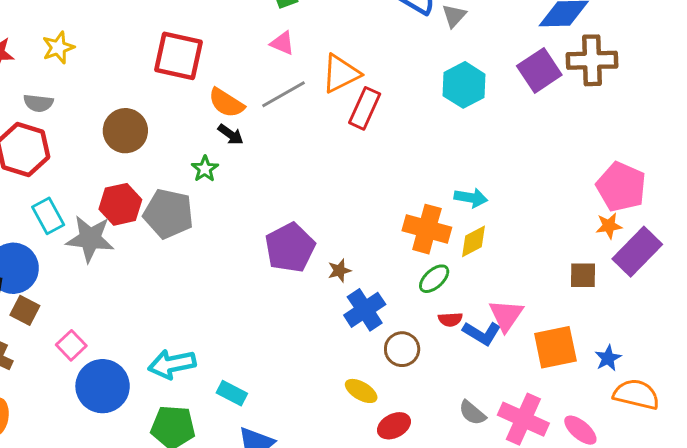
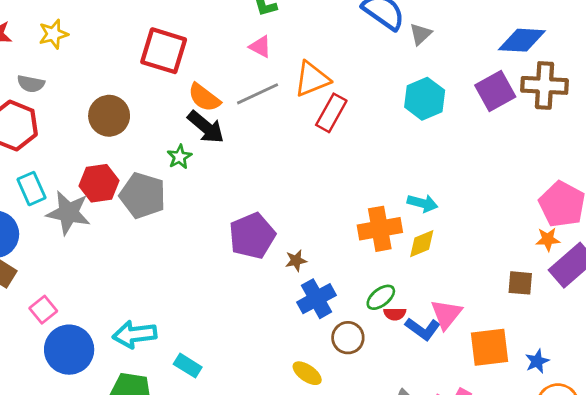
black arrow: (231, 134) -> (206, 127), size x1.6
orange cross: (427, 229) -> (380, 229), turned -30
green ellipse: (434, 279) -> (381, 297), moved

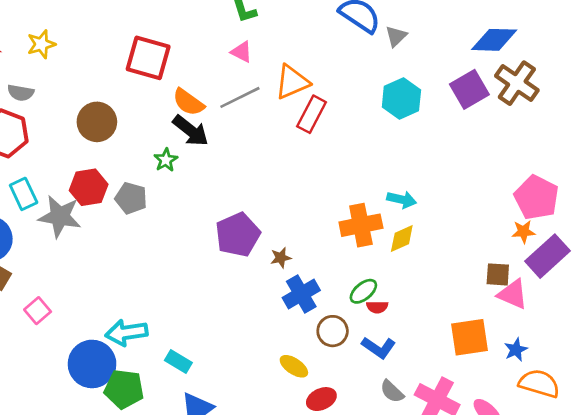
brown cross: (545, 85) -> (517, 83), turned 33
gray pentagon: (143, 195) -> (131, 198), size x0.7
pink triangle: (446, 314) -> (513, 294), moved, turned -44
blue L-shape: (423, 329) -> (379, 348), moved
blue circle: (69, 350) -> (92, 364), moved

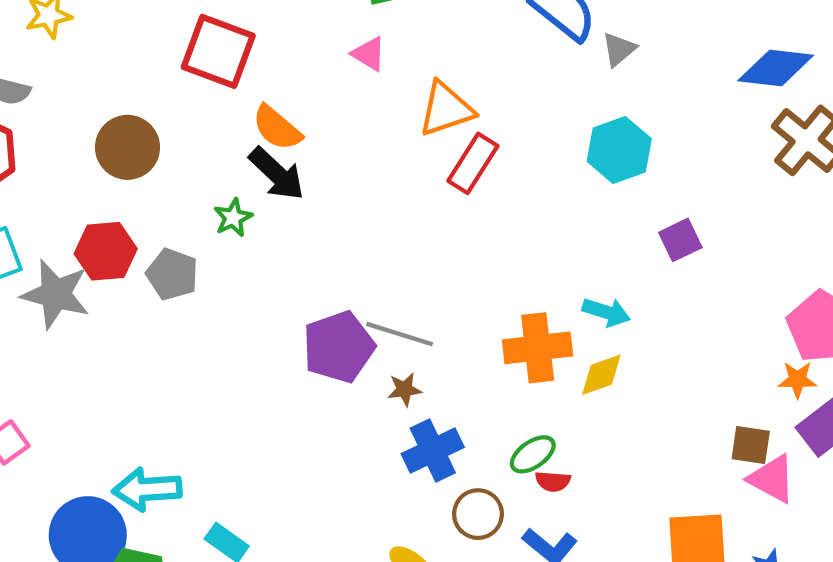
purple square: (469, 89) -> (680, 240), moved, size x0.7
gray line: (240, 97) -> (400, 334), moved, turned 39

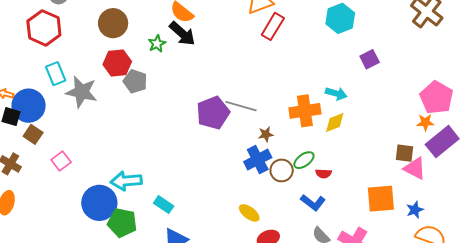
green star: (233, 218) -> (157, 44), moved
red hexagon: (106, 251) -> (117, 63), moved
brown star: (405, 389) -> (266, 134), moved
red semicircle: (553, 481) -> (323, 174), moved
brown circle: (478, 514) -> (282, 170), moved

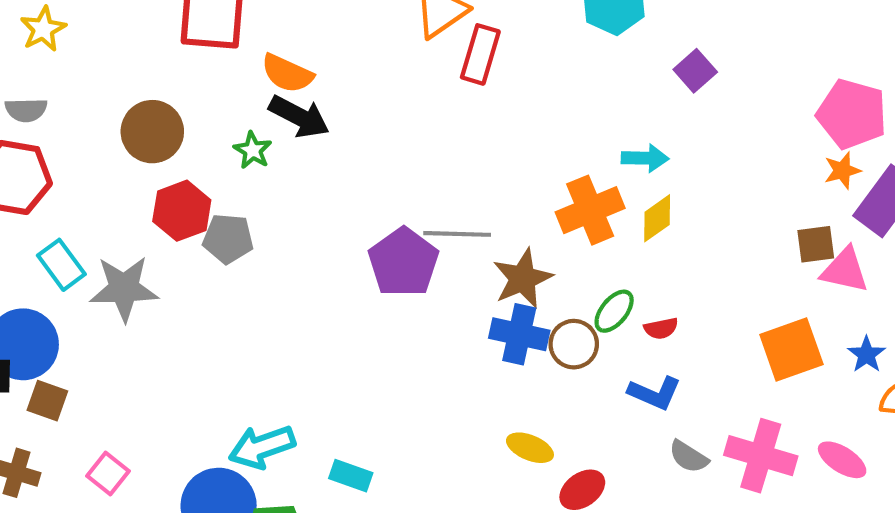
brown star: (266, 134) -> (523, 279), size x1.8
blue cross: (258, 160) -> (519, 334), turned -36
pink square: (61, 161) -> (108, 473), moved

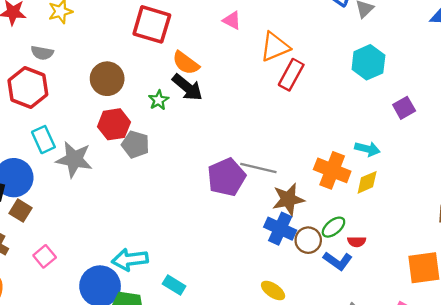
orange cross: (590, 210) -> (332, 170), turned 32
blue L-shape: (655, 393) -> (338, 261), moved

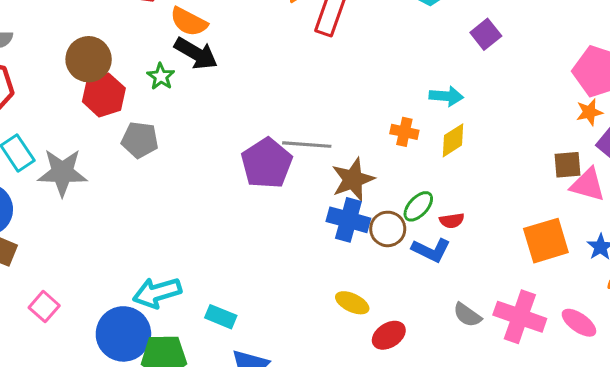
red hexagon: (114, 124) -> (104, 95), moved
orange cross: (332, 170) -> (404, 132), size x0.6

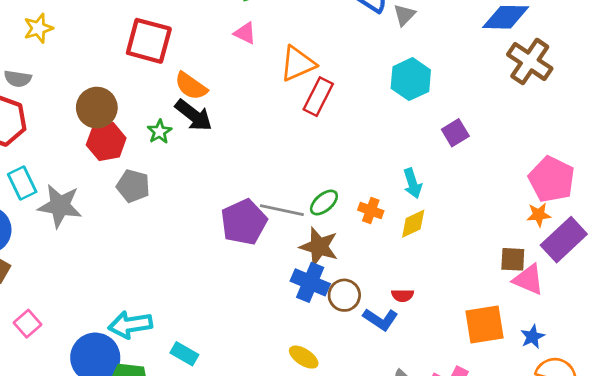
cyan arrow: (446, 96) -> (412, 183), turned 60
brown star: (353, 179) -> (319, 247), turned 30
green ellipse: (418, 206) -> (324, 202), moved

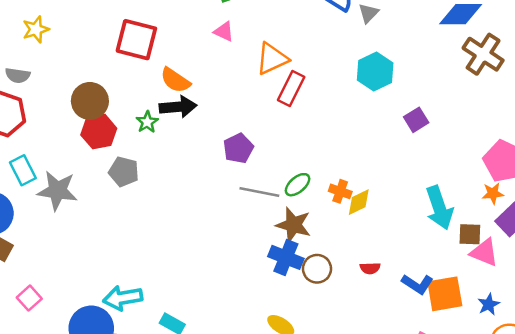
black arrow: (194, 115) -> (178, 107), turned -42
cyan arrow: (412, 183) -> (439, 208), moved, size x1.6
purple pentagon: (244, 222) -> (238, 148), moved, size x0.7
yellow diamond: (413, 224) -> (359, 202), moved
blue L-shape: (381, 319) -> (417, 284), moved

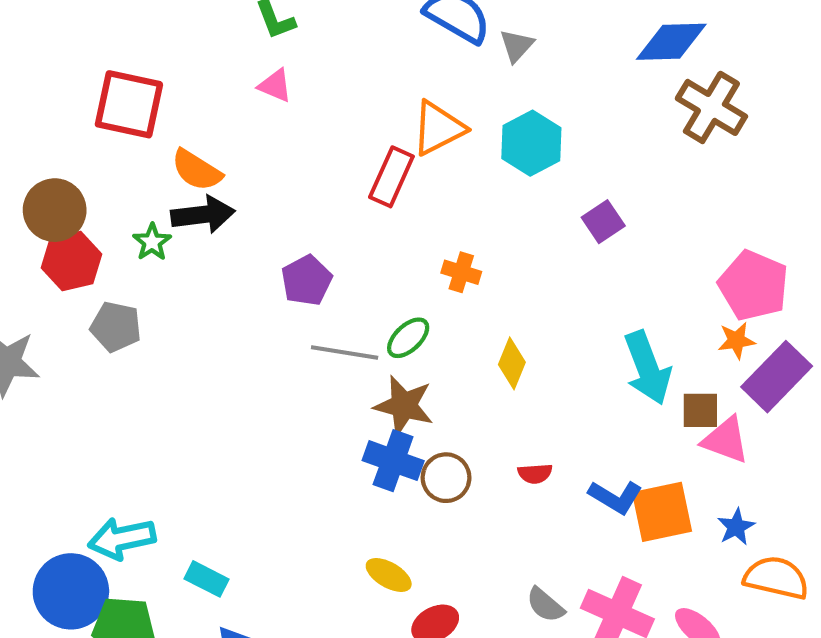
orange triangle: (272, 59) -> (438, 128), moved
orange cross: (340, 191) -> (461, 272), moved
yellow diamond: (359, 202) -> (512, 363), turned -40

